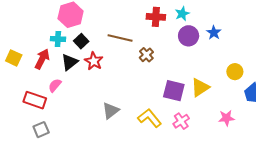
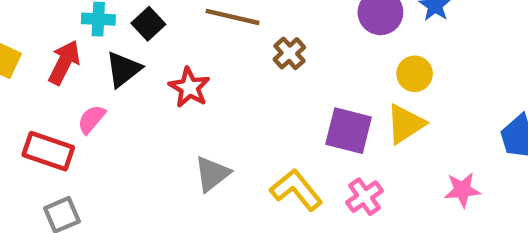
red star: (94, 61) -> (189, 87), moved
yellow circle: (235, 72) -> (415, 74), moved

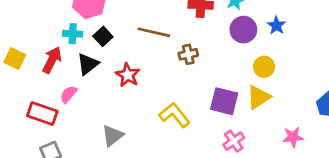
brown cross: (289, 53) -> (188, 54), turned 30
gray triangle: (212, 174) -> (113, 136), moved
yellow L-shape: (296, 190) -> (175, 115), moved

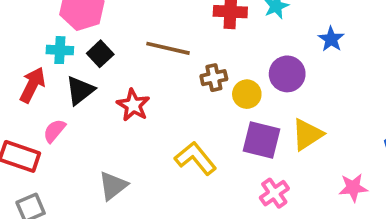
purple circle: (243, 30) -> (287, 74), moved
yellow circle: (264, 67) -> (247, 94), moved

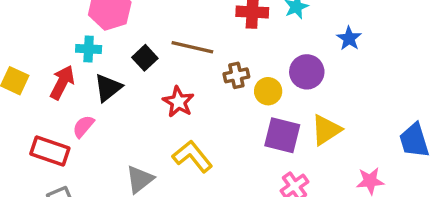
black square: (100, 54) -> (145, 58), moved
red star: (133, 105) -> (178, 102), moved
yellow L-shape: (196, 158) -> (192, 156), moved

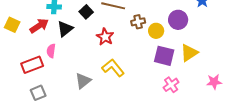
red arrow: (62, 82) -> (39, 26), turned 30
pink semicircle: (83, 126) -> (51, 51), turned -32
red rectangle: (50, 151) -> (32, 65), turned -40

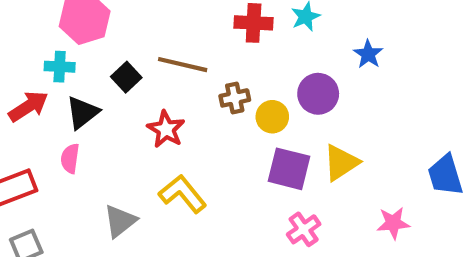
pink semicircle: (51, 51) -> (70, 158), moved

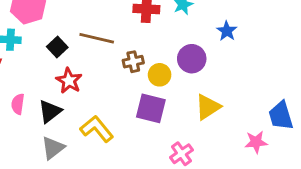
black triangle: (83, 113) -> (50, 111), moved
red star: (166, 129) -> (69, 81), moved
purple square: (289, 169) -> (151, 108), moved
pink star: (393, 223) -> (256, 142), moved

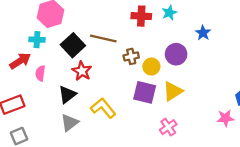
black square: (57, 47) -> (73, 45), size x1.5
pink semicircle: (18, 104) -> (40, 73), moved
yellow triangle: (208, 107) -> (173, 91), moved

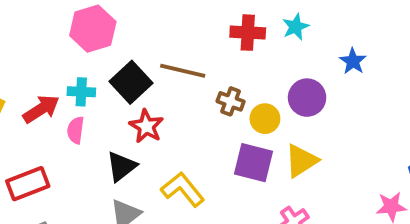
cyan cross: (37, 40) -> (81, 92), moved
brown cross: (131, 56) -> (231, 101), turned 32

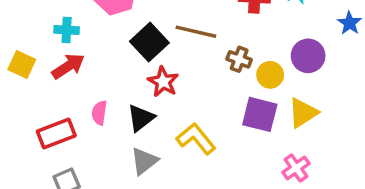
cyan cross: (81, 92) -> (67, 30), moved
pink semicircle: (76, 130) -> (99, 113), moved

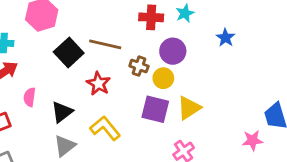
purple circle: (308, 56) -> (173, 51), moved
red star: (163, 82) -> (98, 84), moved
pink semicircle: (99, 113) -> (30, 97), moved

